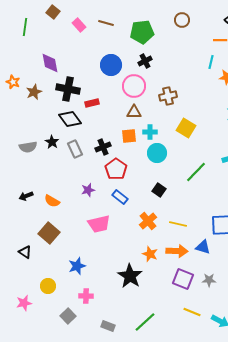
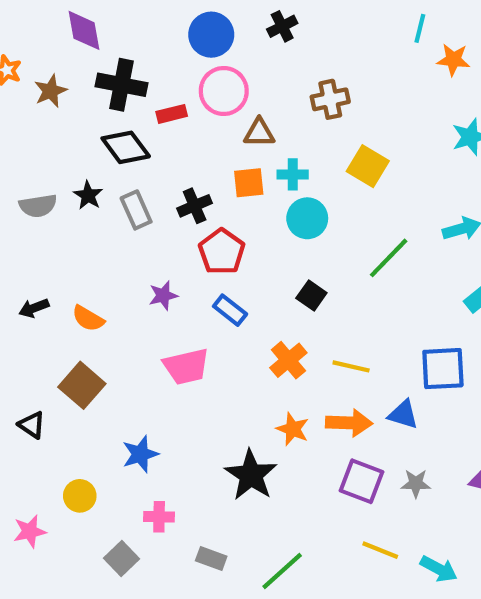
pink circle: (134, 86) -> (224, 91), moved
gray rectangle: (108, 326) -> (211, 558), moved

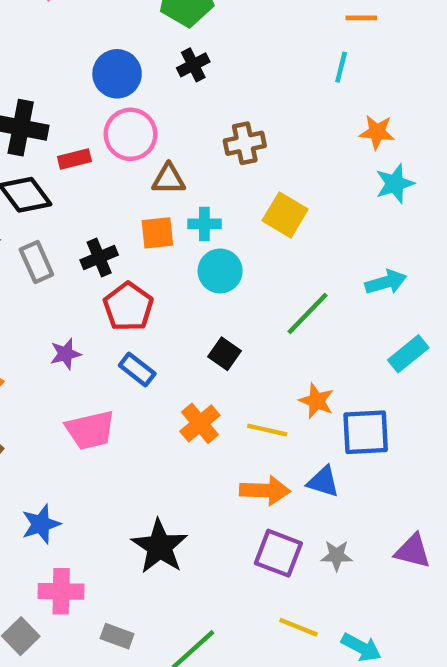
orange star: (453, 60) -> (377, 132), moved
orange star: (293, 429) -> (316, 401), moved
pink cross: (159, 517) -> (61, 591), size x1.4

